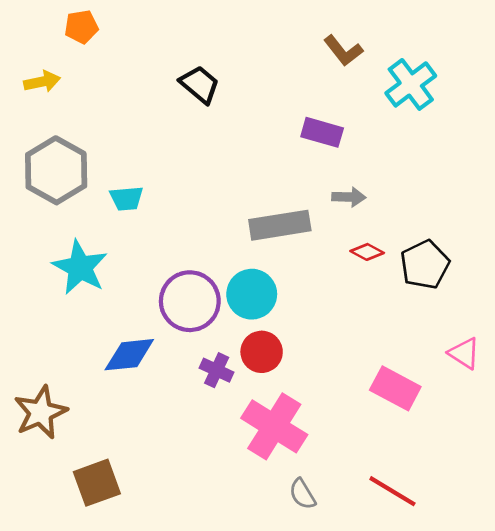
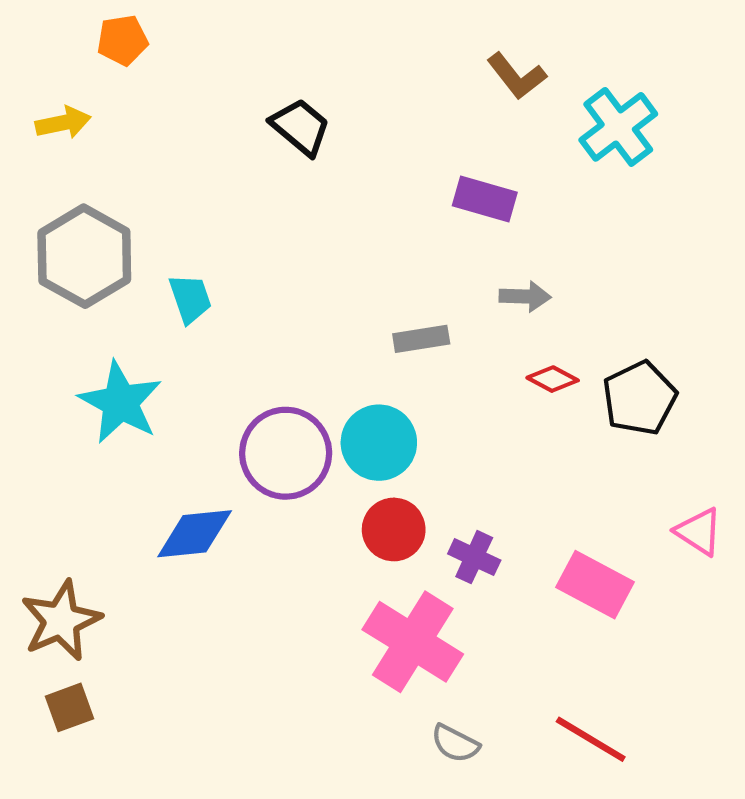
cyan trapezoid: (126, 198) -> (190, 299), turned -104
gray rectangle: (280, 225) -> (421, 339), size x0.6
purple cross: (217, 370) -> (474, 557), moved
brown square: (97, 483) -> (70, 707), moved, size x0.7
gray semicircle: (302, 494) -> (455, 743), turned -32

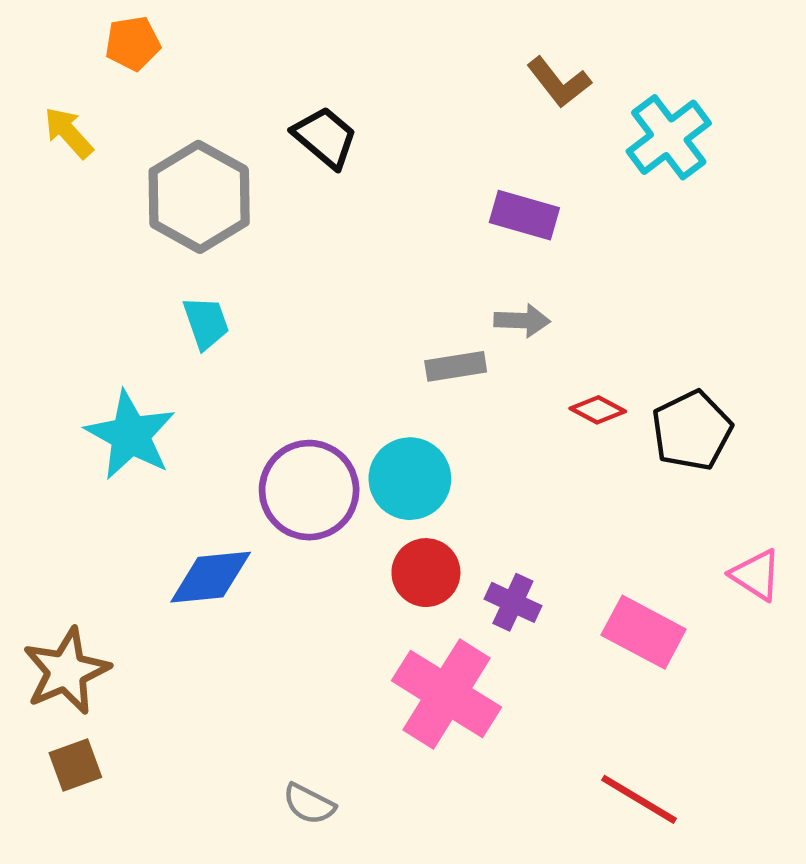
yellow arrow: (63, 123) -> (69, 133), turned -120
gray hexagon: (84, 256) -> (199, 197), moved
gray arrow: (525, 296) -> (522, 321), moved
gray semicircle: (455, 743) -> (309, 804), moved

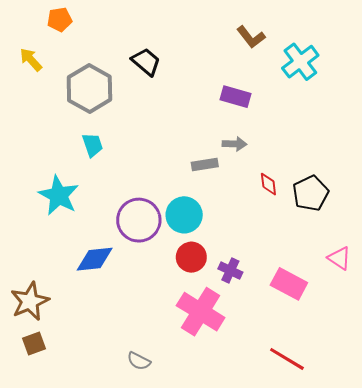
red diamond: (598, 410) -> (268, 184), turned 55

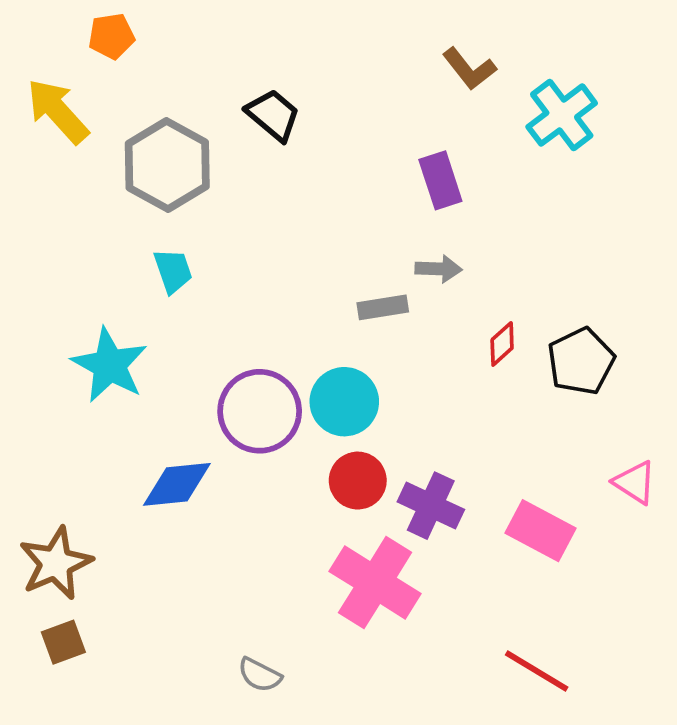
yellow arrow: (31, 60) -> (58, 111), size x1.5
purple rectangle: (236, 97) -> (440, 180), turned 56
red diamond: (268, 184) -> (502, 344), turned 55
purple cross: (230, 270) -> (431, 506), size x1.4

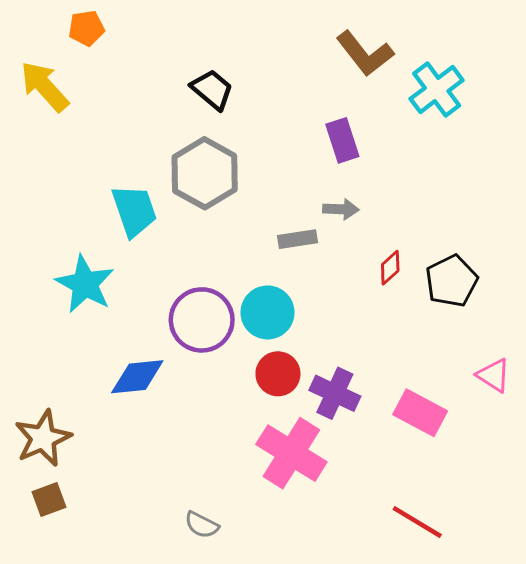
brown L-shape: (469, 69) -> (365, 54), size x1.4
gray hexagon: (167, 165) -> (205, 173), moved
cyan trapezoid: (173, 271) -> (134, 211), size x1.5

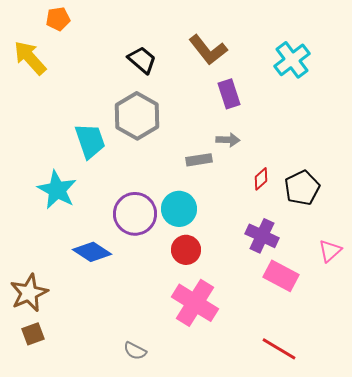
brown L-shape: (365, 54) -> (208, 50), moved
pink triangle: (493, 375) -> (330, 251), turned 45
blue diamond: (137, 377) -> (92, 252), turned 39
purple cross: (335, 393) -> (262, 236), moved

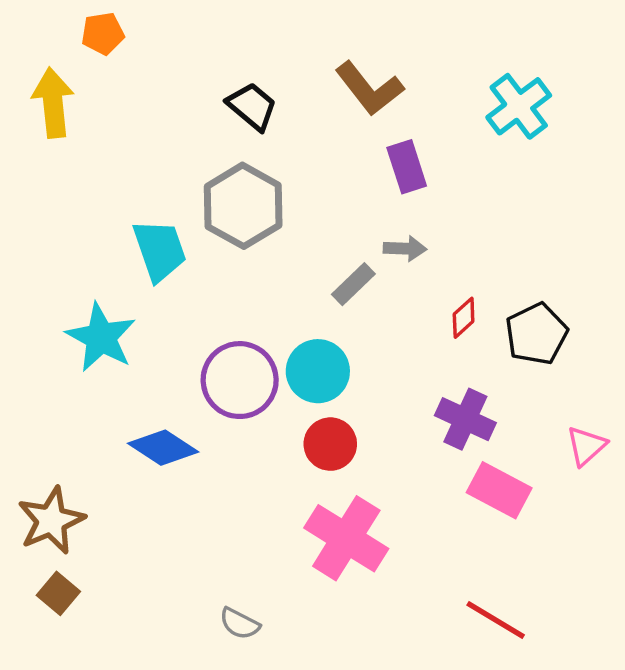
yellow arrow: (30, 58) -> (53, 103), turned 36
gray rectangle: (199, 160) -> (353, 284), turned -35
brown square: (33, 334) -> (58, 593), turned -30

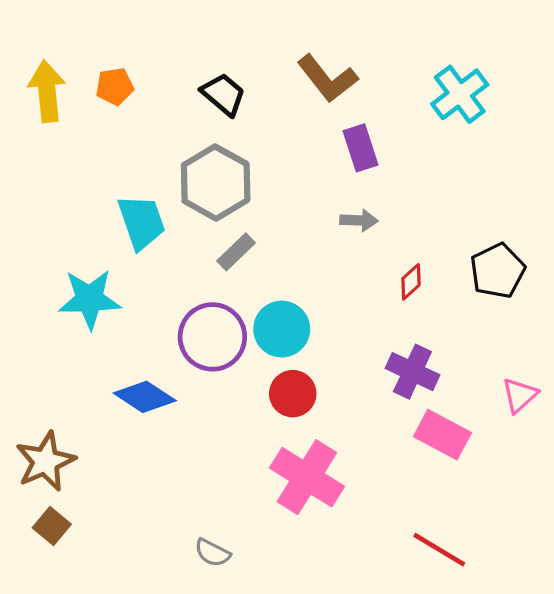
orange pentagon: (103, 33) -> (115, 86), moved
gray rectangle: (353, 284) -> (236, 252), moved
black pentagon: (536, 334) -> (498, 271), moved
cyan star: (101, 337) -> (90, 299), turned -30

